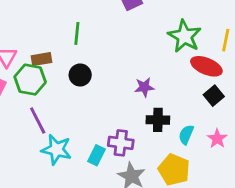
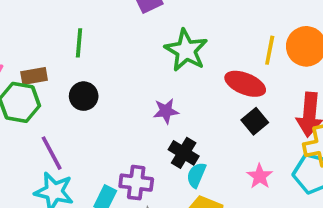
green star: (185, 36) -> (186, 50), moved
black cross: (158, 120) -> (184, 153), turned 30
purple line: (38, 121) -> (52, 153), moved
cyan semicircle: (186, 135) -> (196, 175), moved

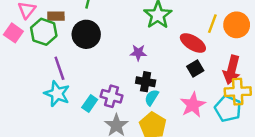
black circle: (84, 96) -> (86, 34), size x1.5
black cross: (184, 153) -> (146, 82), turned -30
pink star: (260, 176) -> (193, 105), size x1.5

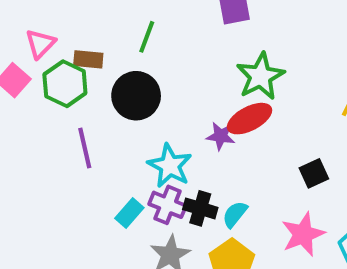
red ellipse: (193, 43) -> (250, 119), moved, turned -65
black cross: (146, 82) -> (200, 208), moved
cyan star: (57, 94) -> (170, 166), moved

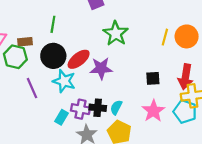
red ellipse: (250, 119) -> (79, 59), moved
purple star: (221, 136) -> (101, 68), size x1.5
cyan star: (170, 166) -> (64, 81), moved
black square: (314, 173) -> (153, 78), turned 32

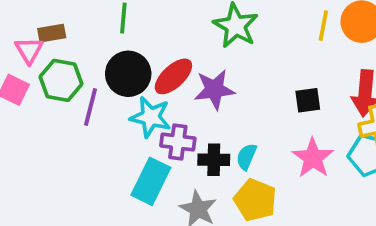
brown rectangle: (25, 42) -> (52, 33), moved
purple line: (32, 88) -> (91, 107), moved, turned 42
purple cross: (80, 109) -> (178, 142), moved
cyan rectangle: (62, 117) -> (151, 181), size x1.6

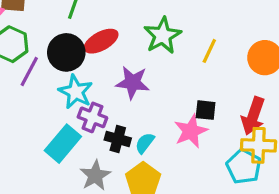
yellow line: (323, 26) -> (209, 51), moved
red ellipse: (173, 76) -> (101, 41), moved
pink star: (313, 158) -> (191, 131), moved

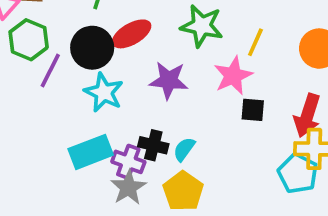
green star: (163, 35) -> (202, 26), turned -30
purple cross: (92, 117) -> (128, 162), moved
pink star: (191, 131) -> (233, 76), moved
cyan rectangle: (63, 144) -> (91, 152), turned 30

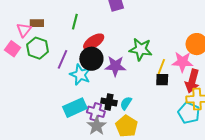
green star: (202, 26) -> (141, 49), moved
yellow line: (255, 42) -> (161, 67), moved
black circle: (92, 48) -> (91, 59), moved
purple line: (50, 70) -> (62, 59), moved
pink star: (233, 76) -> (182, 62), moved, turned 30

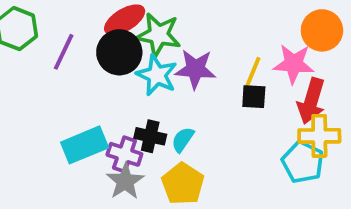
green star: (141, 49) -> (159, 35), moved
purple star: (115, 66) -> (195, 69), moved
cyan star: (80, 75) -> (157, 75), moved

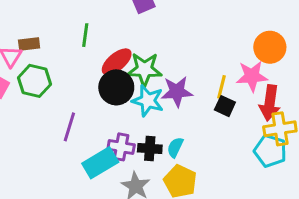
purple line: (64, 52) -> (69, 127), moved
black square: (254, 97) -> (225, 106), turned 30
purple cross: (124, 154) -> (121, 147), moved

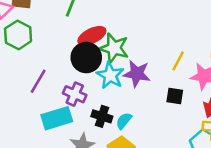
yellow line: (221, 87) -> (178, 61), moved
black square: (225, 106) -> (175, 96), turned -30
purple cross: (121, 147) -> (75, 94), moved

